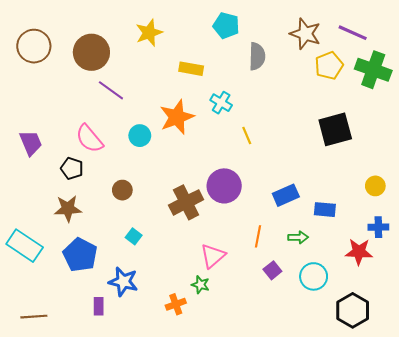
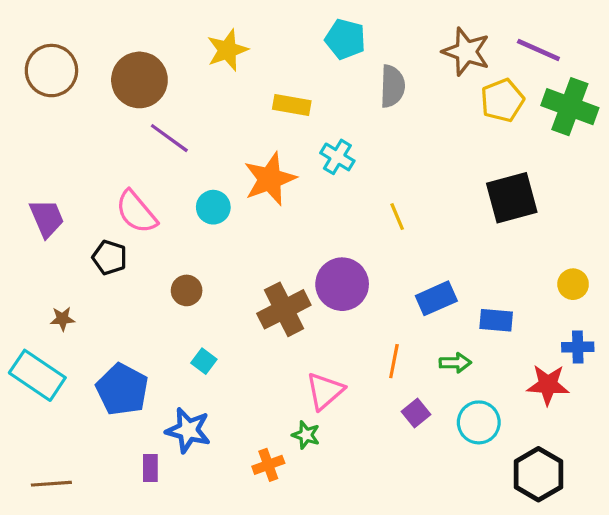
yellow line: (247, 136) -> (397, 217), moved
brown star: (68, 209) -> (62, 319), moved, size x0.6

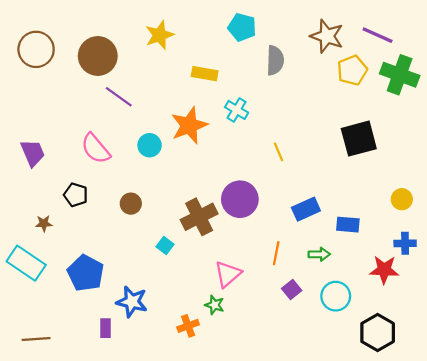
black pentagon: (110, 257) -> (76, 195), moved
cyan square: (204, 361) -> (165, 245), moved

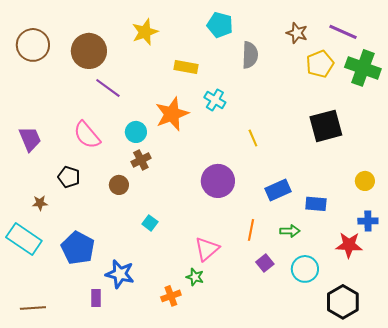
brown star: (327, 36) -> (297, 33), size x0.7
brown cross: (199, 217) -> (141, 160), moved, size x0.6

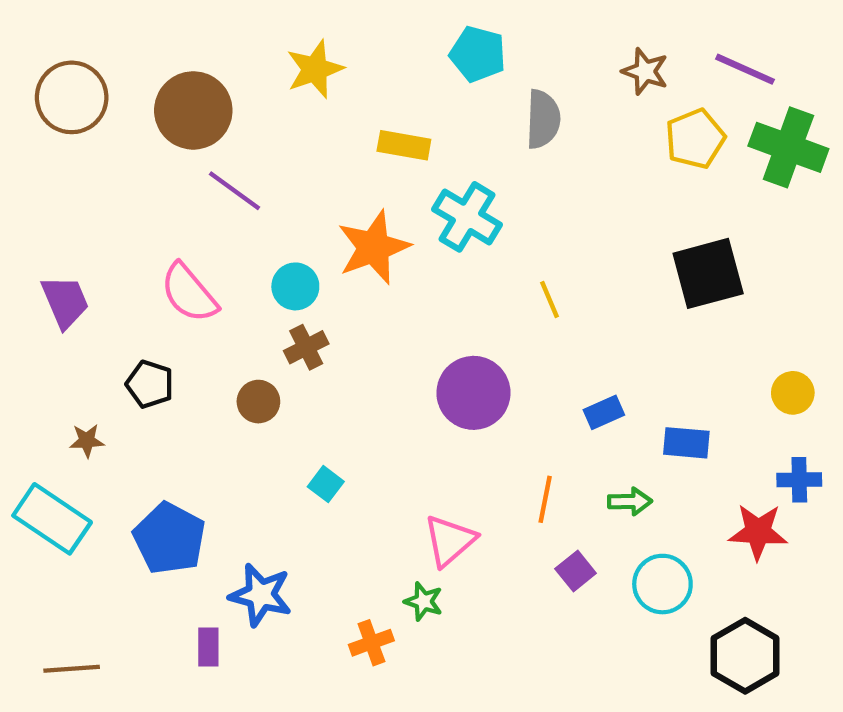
cyan cross: (215, 100) -> (467, 217), size x1.4
blue rectangle: (278, 190) -> (604, 412), size x0.7

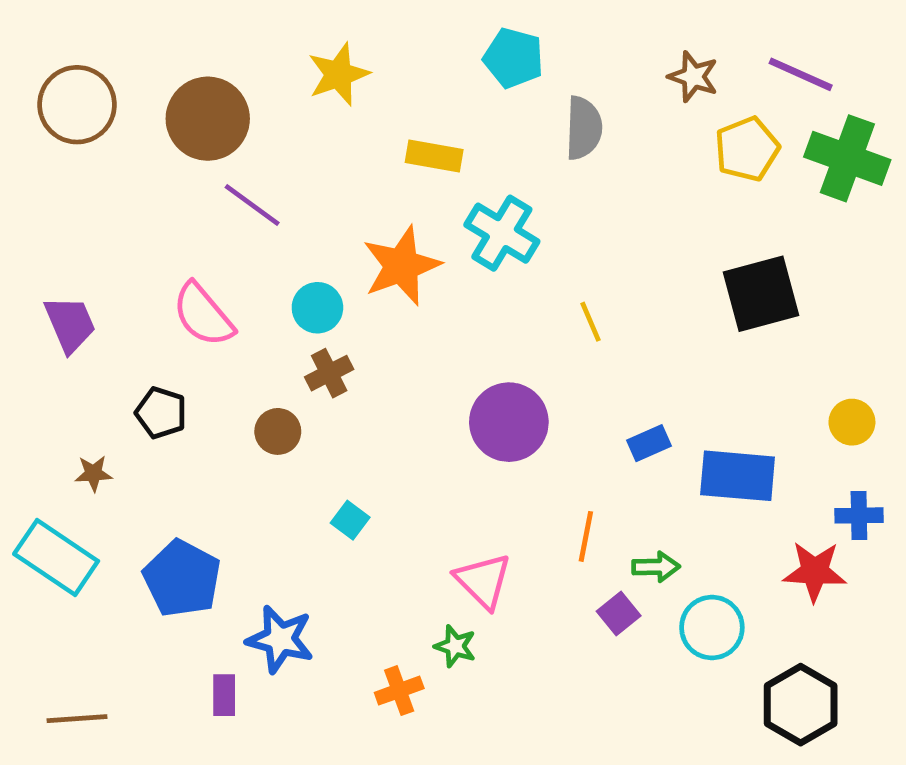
blue rectangle: (686, 443) -> (738, 476), size x1.5
green arrow: (630, 501) -> (656, 567), moved
pink triangle: (450, 541) -> (483, 581), turned -34

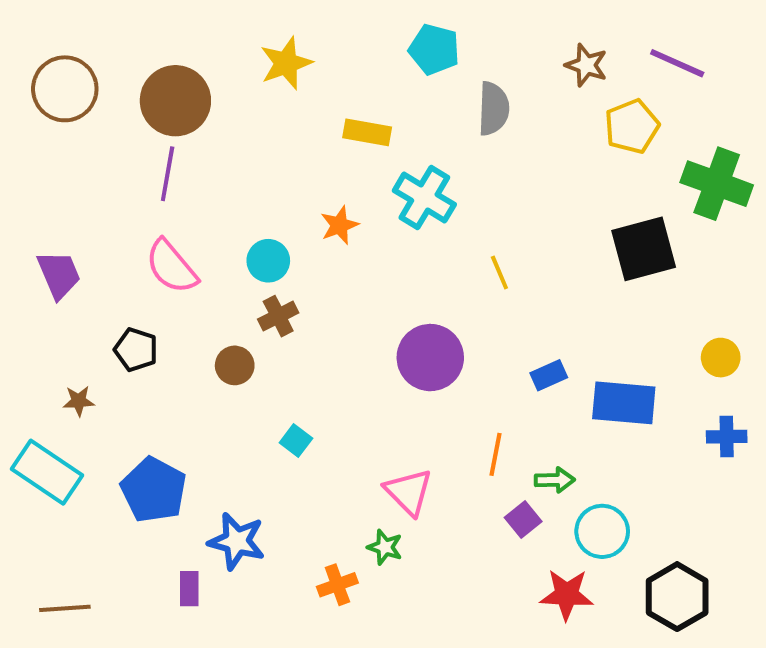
green cross: (847, 158) -> (717, 184), moved
purple line: (252, 205) -> (168, 174), moved, turned 64
orange star: (401, 266) -> (339, 225), size x0.6
red star: (815, 572) -> (567, 595), moved

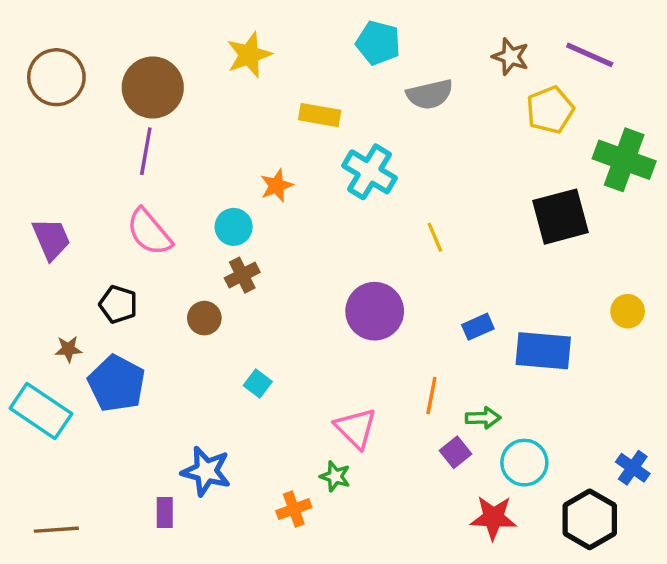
gray semicircle: (493, 109) -> (430, 94), turned 75
orange star: (339, 225) -> (277, 186), moved
blue cross: (727, 437) -> (633, 468), moved, turned 36
blue pentagon: (154, 490) -> (117, 383), moved

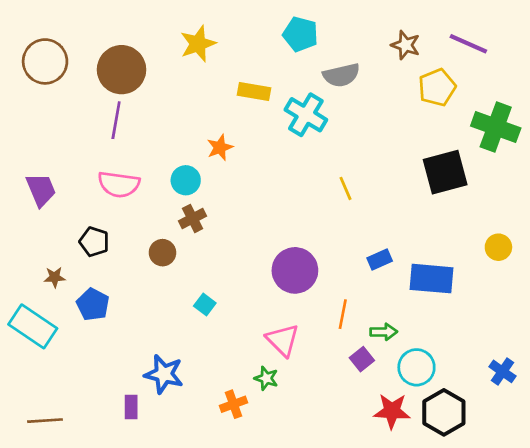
cyan cross: (370, 172) -> (306, 115), moved
pink semicircle: (149, 232) -> (119, 184), turned -42
purple circle: (375, 311) -> (295, 270), moved
blue pentagon: (117, 383) -> (93, 305), size x0.7
black hexagon: (590, 519) -> (444, 412), moved

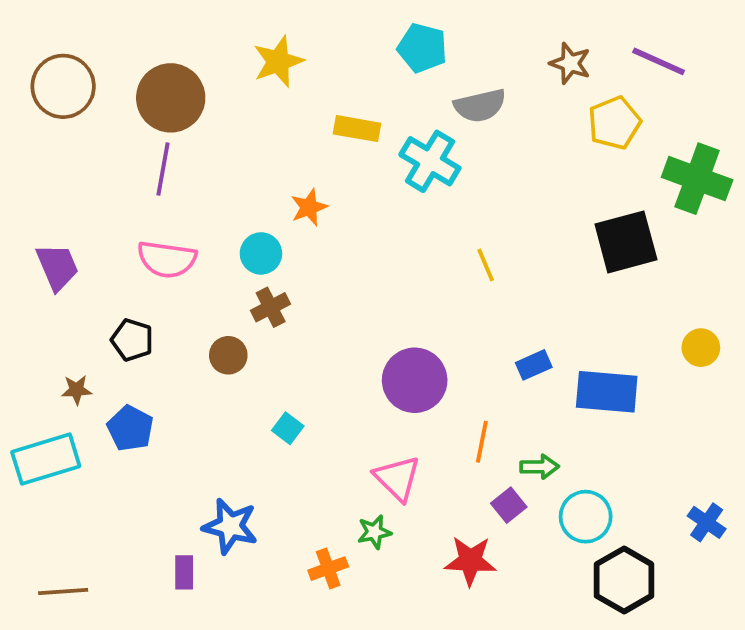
cyan rectangle: (33, 326) -> (46, 459), turned -51
green star: (266, 378) -> (374, 532), turned -30
red star: (392, 411) -> (470, 561), moved

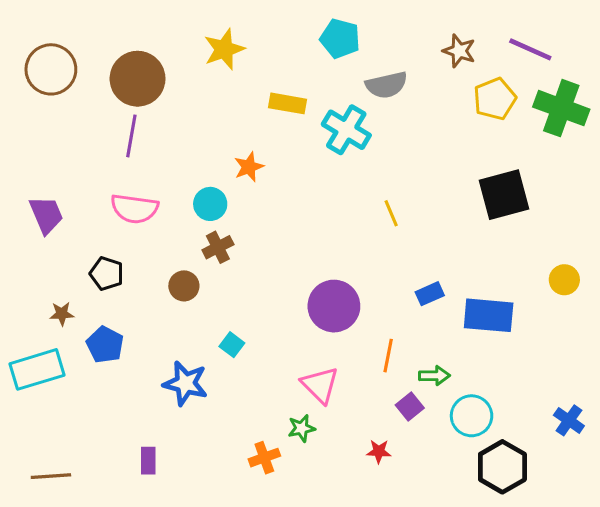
green cross: (697, 179) -> (561, 108), moved
blue star: (230, 526) -> (185, 383), moved
red star: (470, 561) -> (379, 451), size x0.6

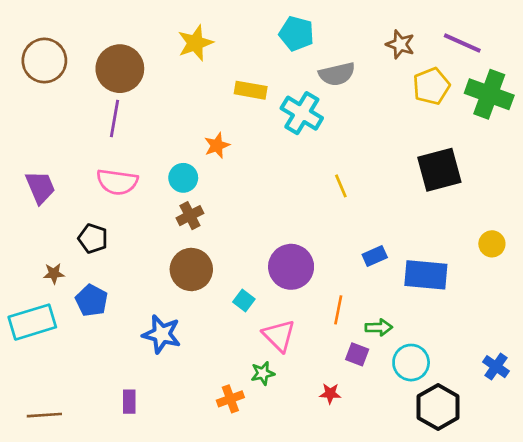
brown circle: (184, 286) -> (191, 269), moved, size x1.6
cyan square: (232, 345) -> (244, 300), moved
purple square: (410, 407) -> (357, 354), turned -30

